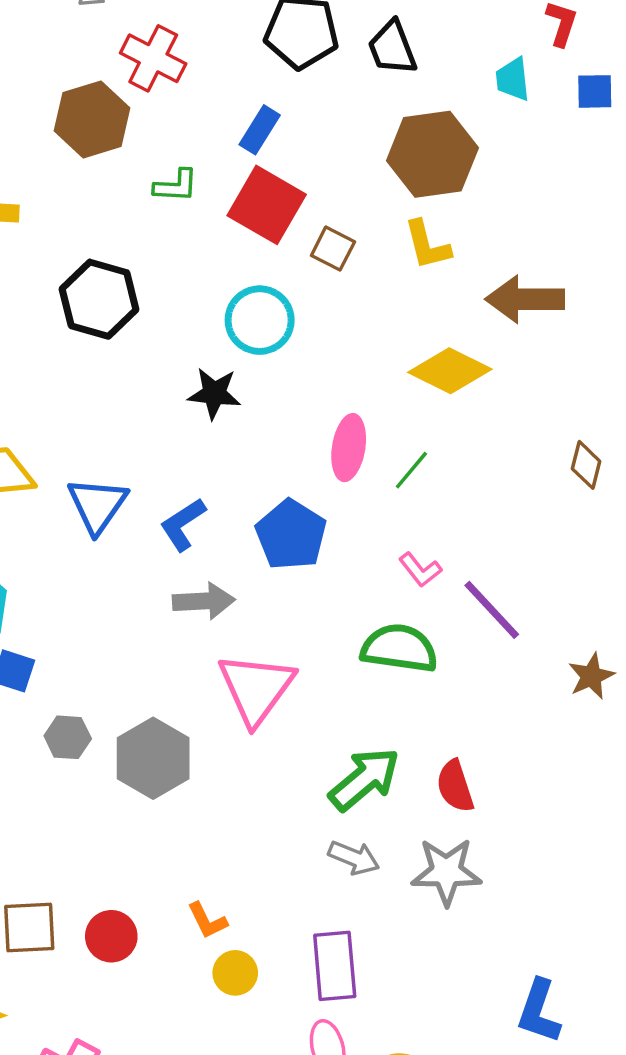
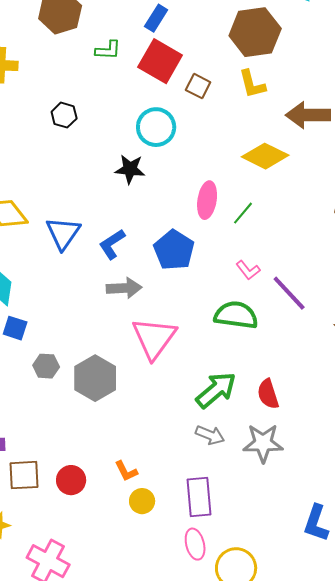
black hexagon: (99, 299) -> (64, 115), size x0.6

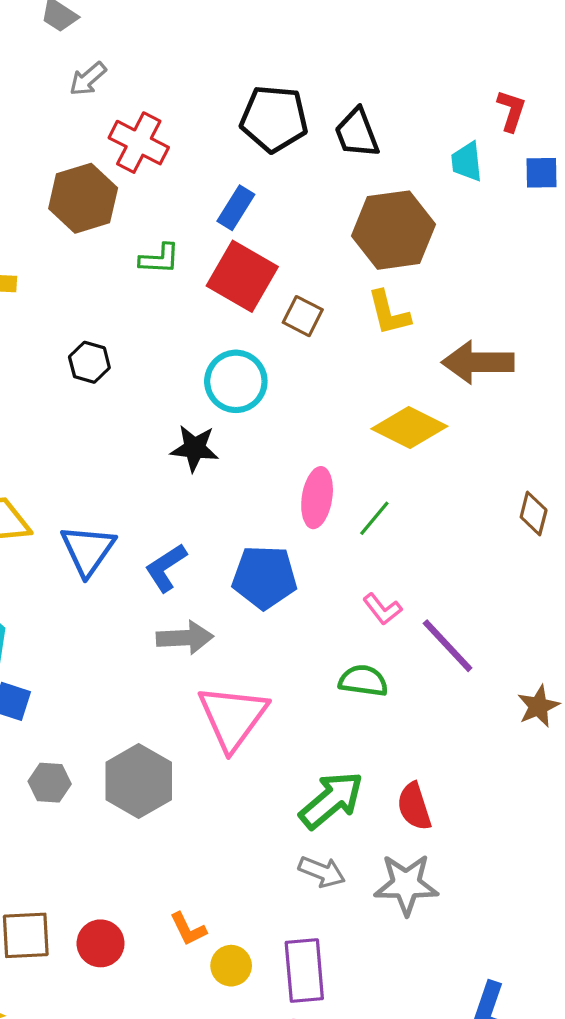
blue pentagon: (174, 250) -> (265, 577), turned -30
green semicircle: (236, 315) -> (363, 681), size x0.7
gray hexagon: (46, 366) -> (50, 783), moved
yellow circle: (142, 501) -> (231, 966), moved

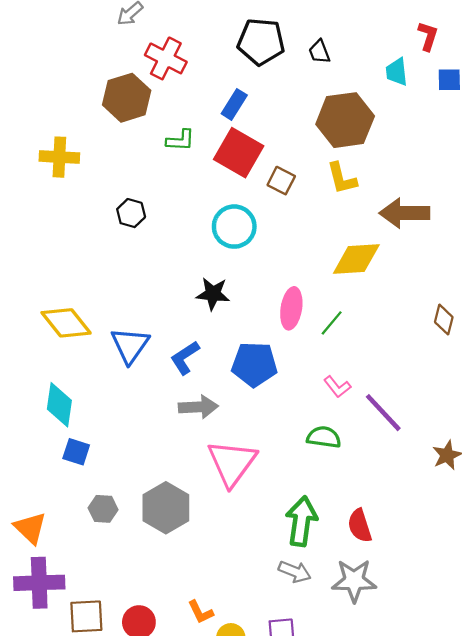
black trapezoid: (357, 133) -> (319, 52), size x0.7
yellow diamond: (409, 428) -> (356, 259), turned -30
black star: (194, 448) -> (213, 294), moved
green arrow: (331, 800) -> (301, 521), turned -42

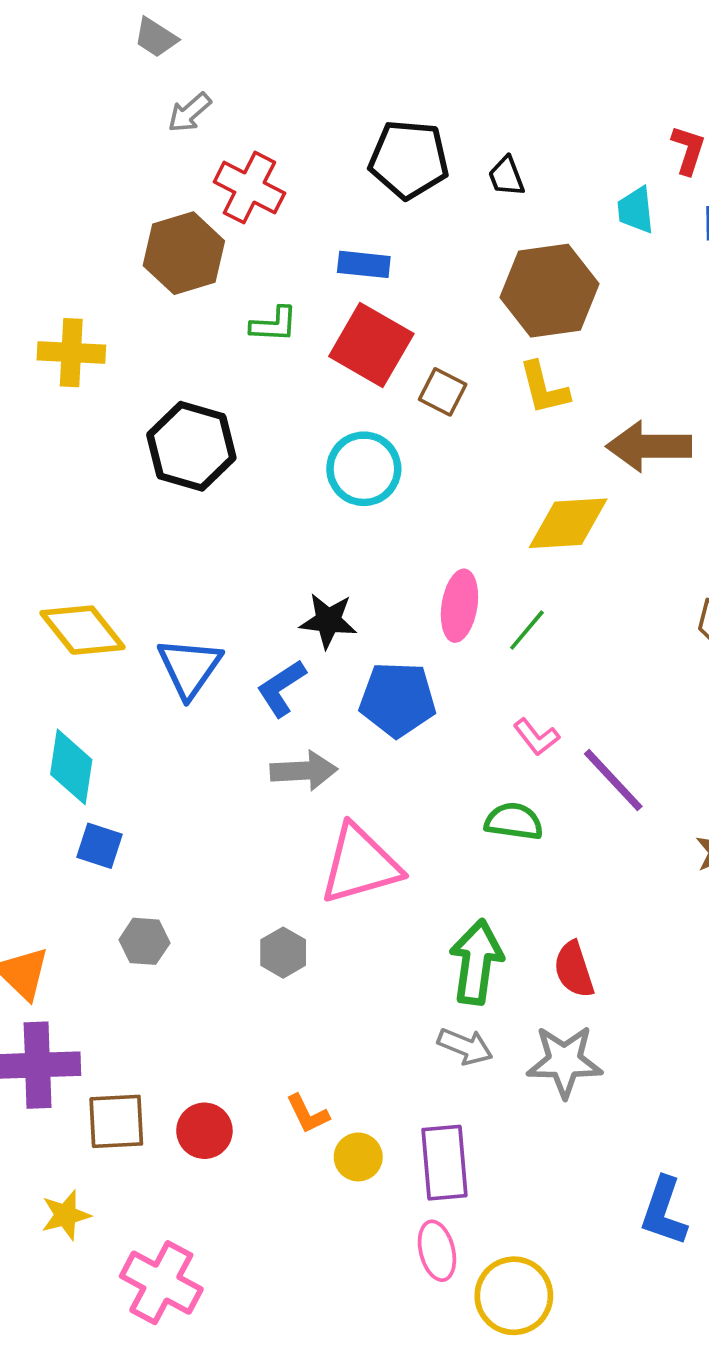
blue rectangle: (234, 104) -> (364, 264), turned 64
black hexagon: (131, 213) -> (191, 446), size x1.8
black star: (213, 294) -> (328, 621), moved
pink triangle: (232, 463) -> (360, 864), turned 38
gray hexagon: (166, 508) -> (283, 953), moved, size x0.6

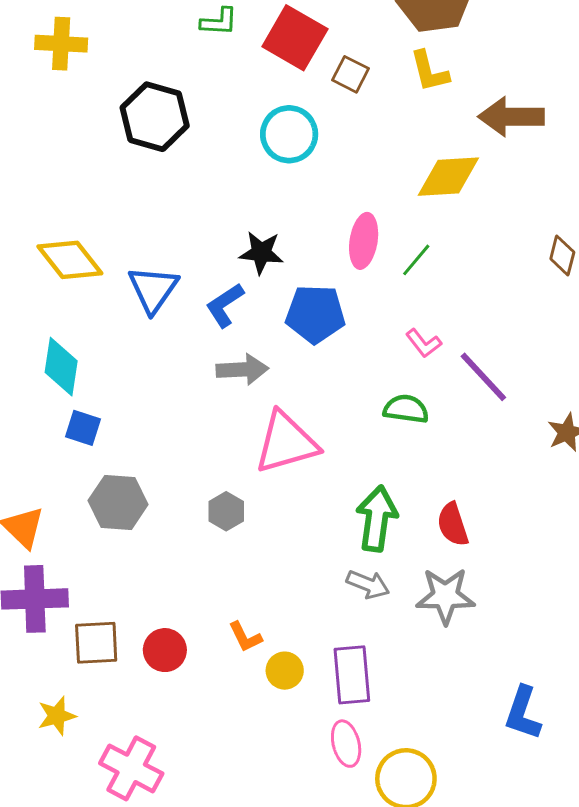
gray hexagon: (144, 941) -> (118, 502), size x1.5

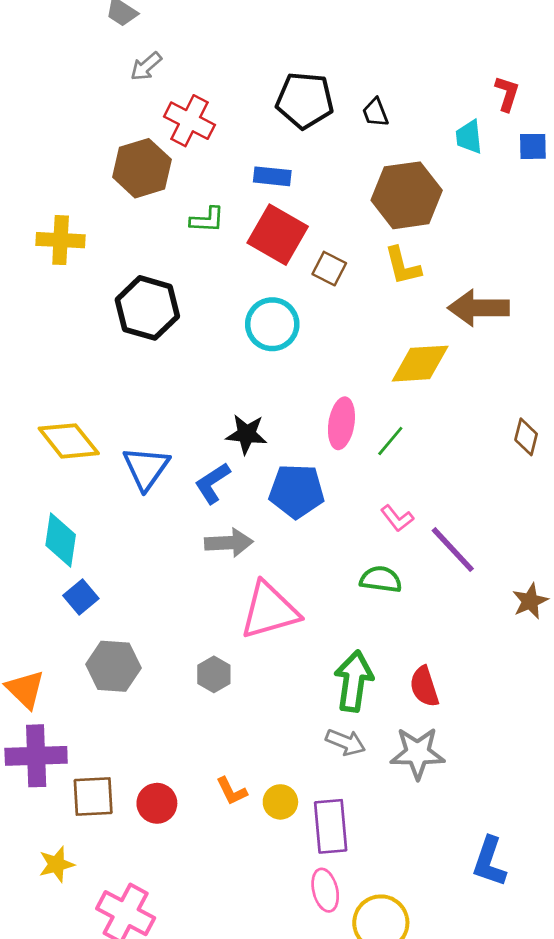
blue square: (83, 428) -> (81, 597), turned 32
yellow circle: (285, 671) -> (280, 802), moved

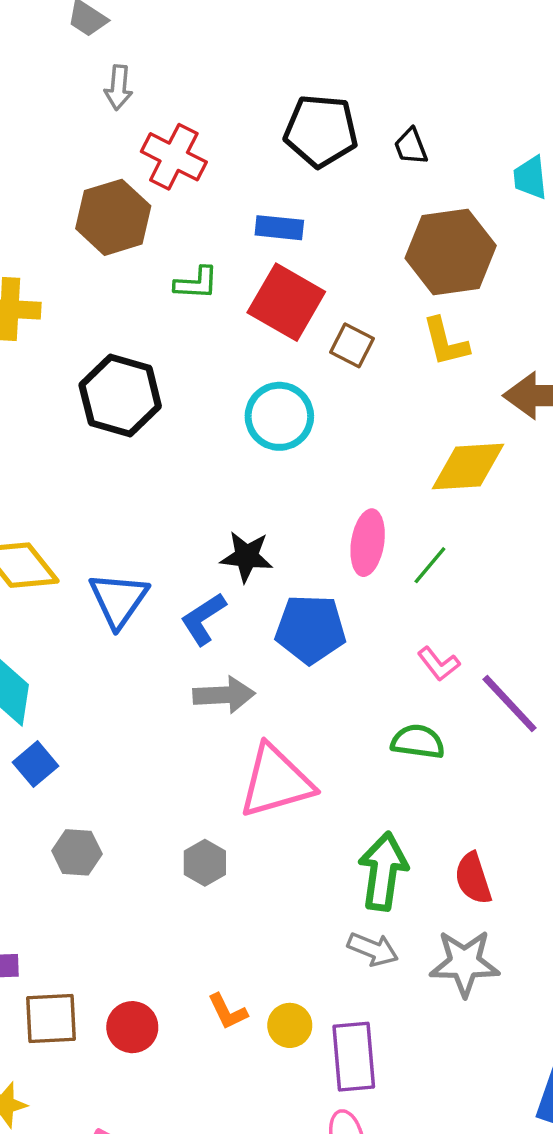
gray arrow: (146, 66) -> (118, 88), turned -44
gray hexagon: (113, 666) -> (77, 852), size x0.7

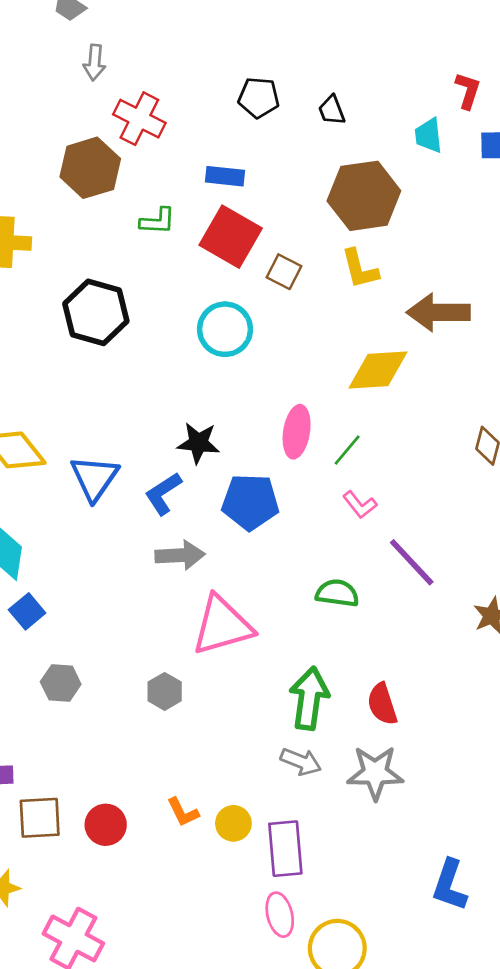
black pentagon: (321, 131) -> (259, 98), size x0.7
pink L-shape: (439, 664) -> (360, 505), moved

